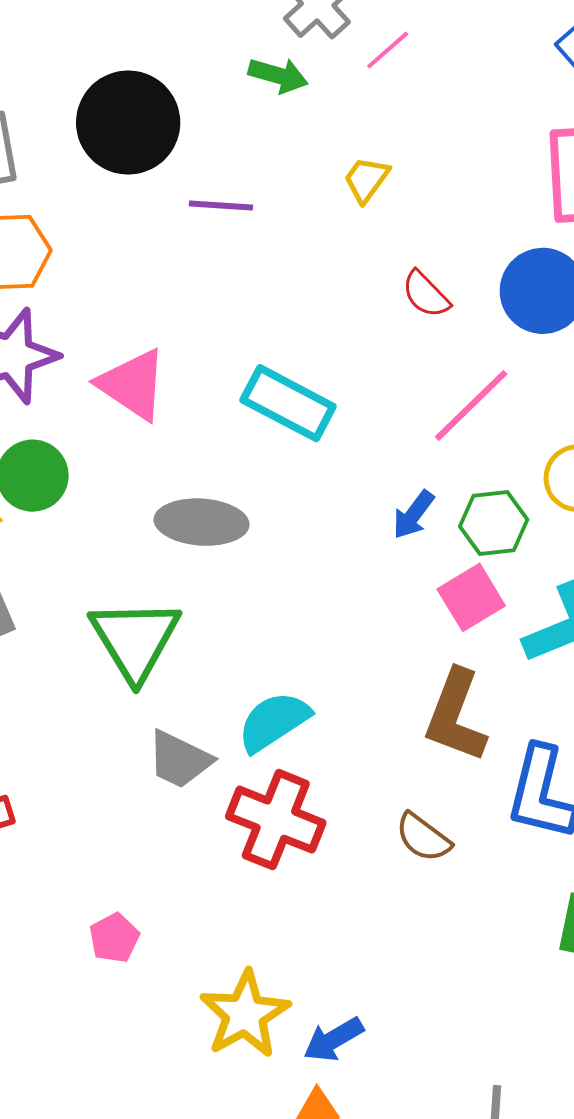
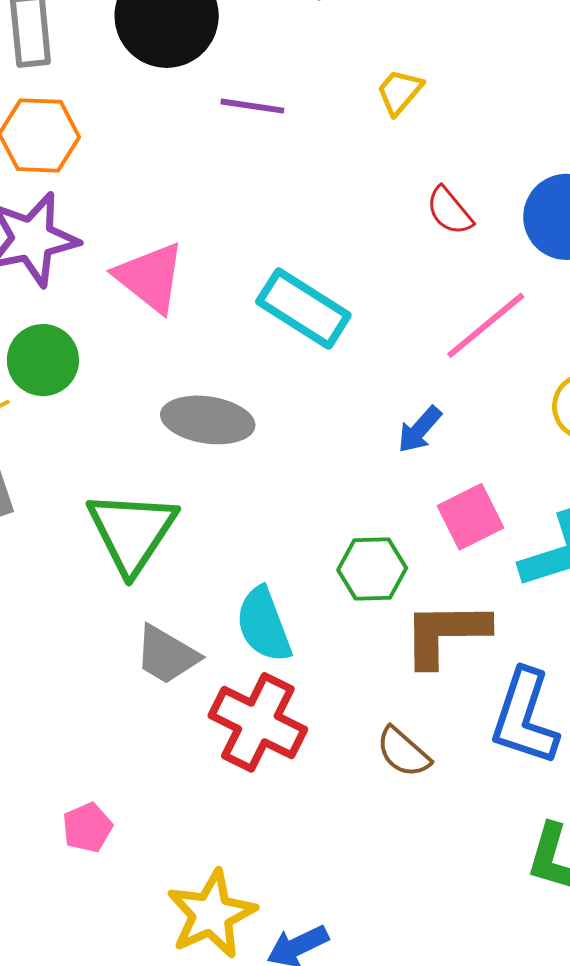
green hexagon: (494, 523) -> (372, 569), moved
brown L-shape: (456, 716) -> (445, 633), turned 64
cyan semicircle: (274, 722) -> (264, 625), turned -82

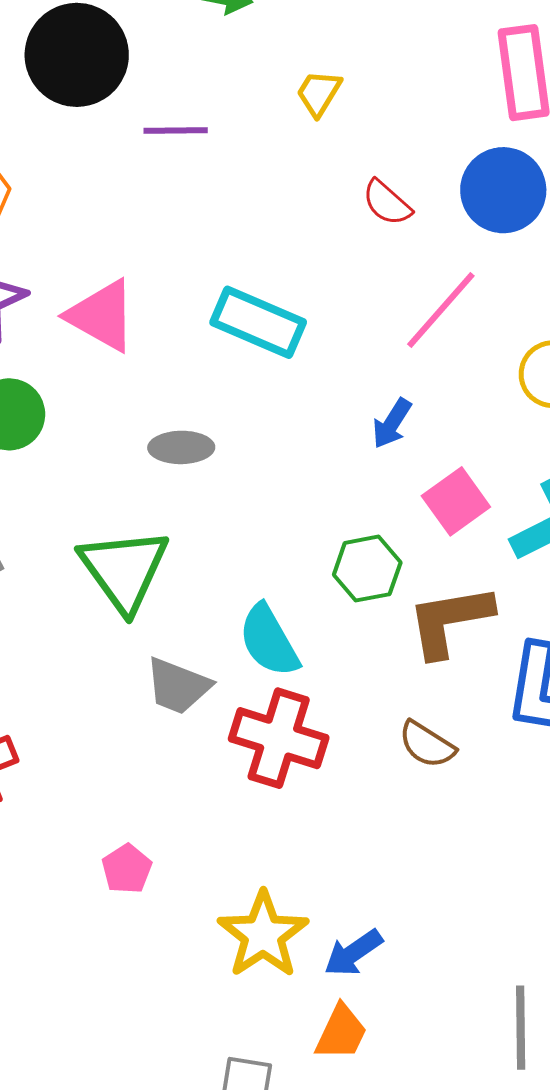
gray ellipse: (208, 420) -> (181, 447), size x0.7

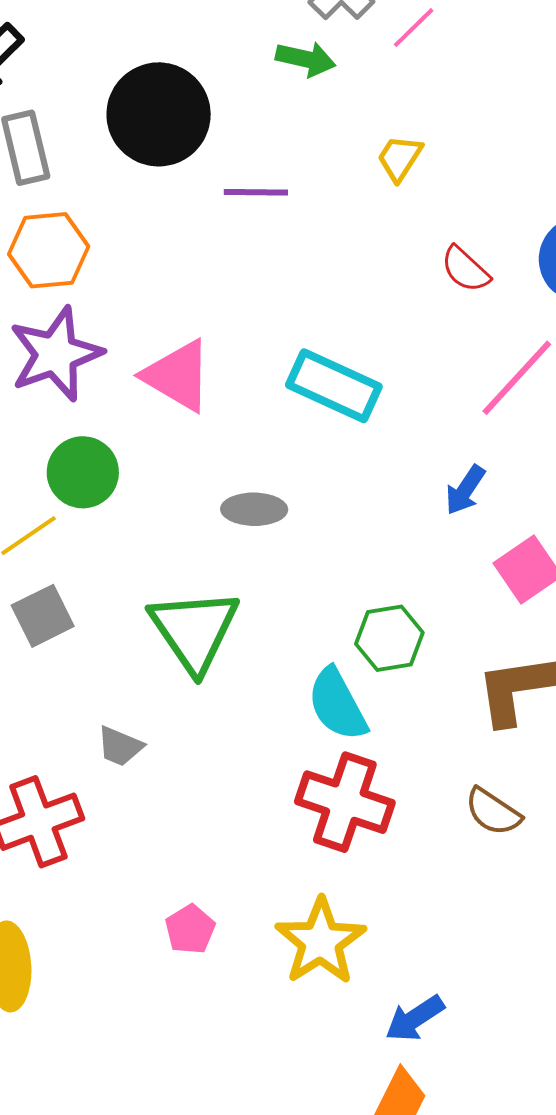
green hexagon: (367, 569) -> (389, 638), moved
gray trapezoid: (178, 686) -> (120, 746), moved, size x0.7
yellow star: (263, 935) -> (320, 941), moved

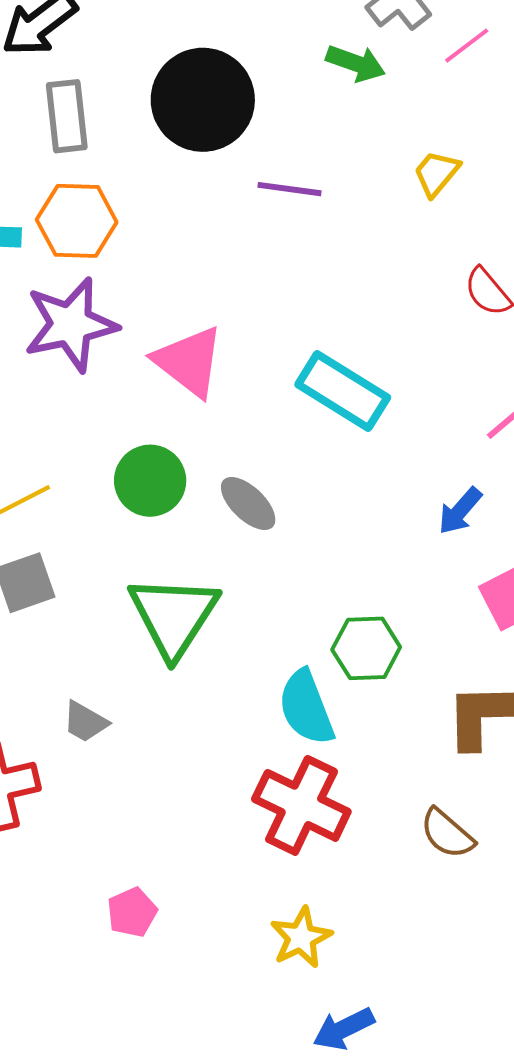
green circle: (83, 472) -> (150, 481), moved
gray ellipse: (254, 509) -> (248, 503), turned 36
yellow star: (320, 941) -> (301, 938), moved, size x0.7

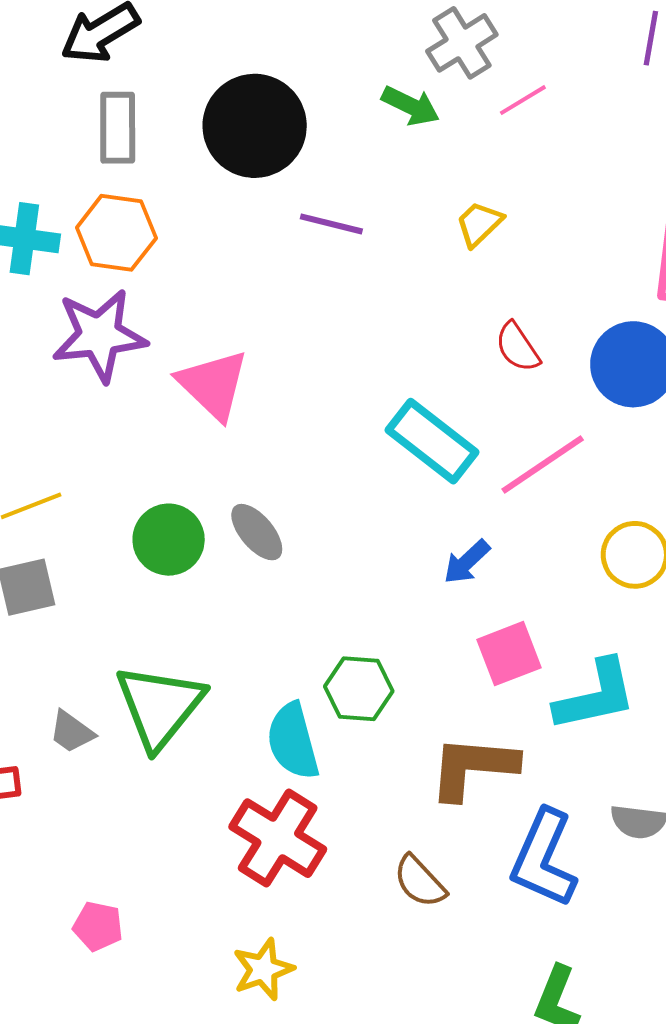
cyan rectangle: (343, 391) -> (432, 441), moved
green circle: (150, 481) -> (169, 540), moved
green triangle: (174, 616) -> (160, 706), moved
pink pentagon: (132, 912) -> (98, 926), turned 30

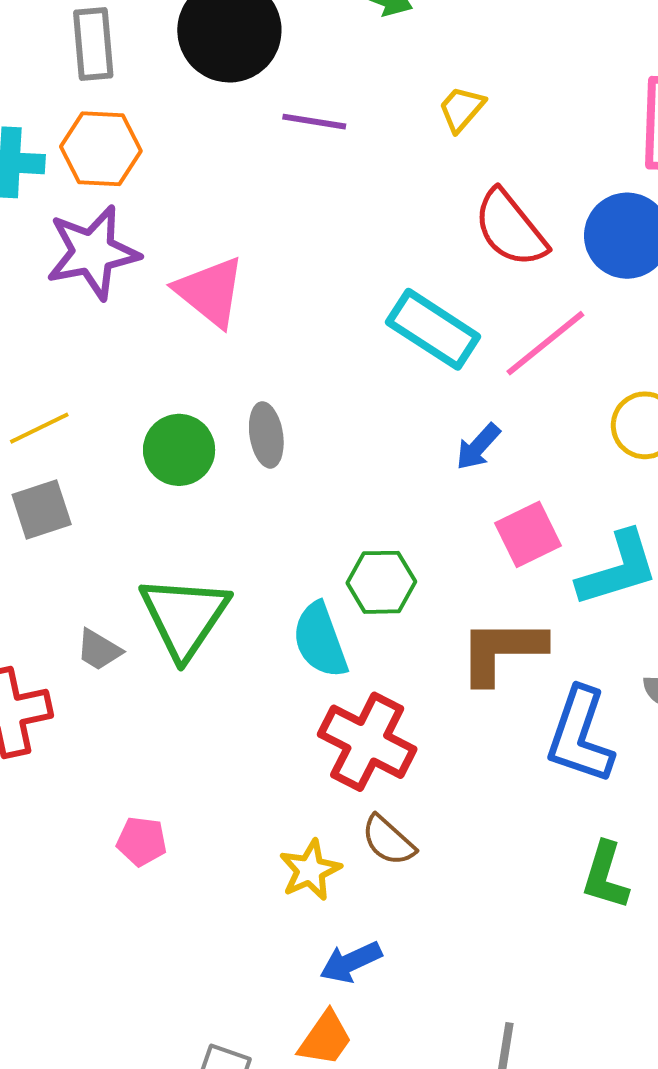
red semicircle: (518, 347) -> (510, 228), size x1.6
gray ellipse: (257, 532) -> (266, 435), turned 36
red cross: (278, 838) -> (367, 742), moved
brown semicircle: (420, 882) -> (388, 840), moved

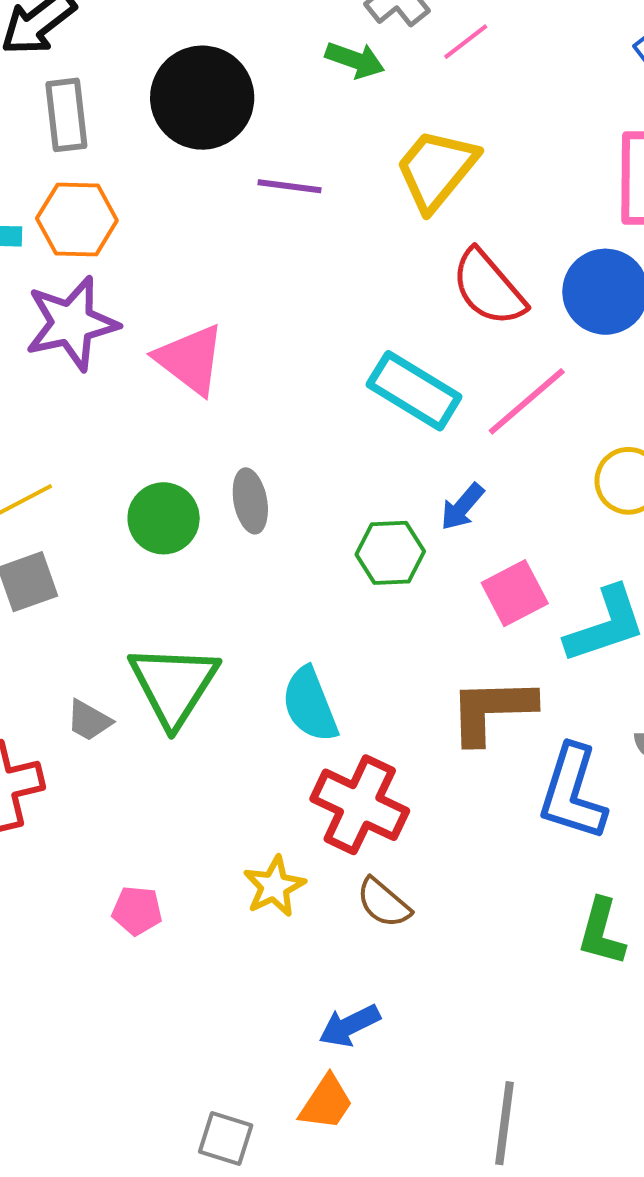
yellow trapezoid: (462, 109) -> (436, 169), size x1.8
green hexagon: (381, 582) -> (390, 553), moved
yellow star: (310, 870) -> (274, 886), moved

